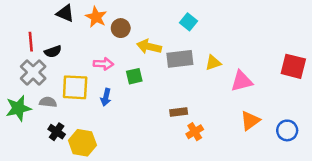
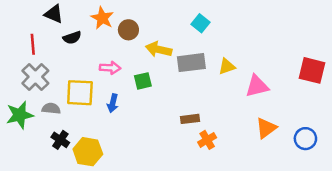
black triangle: (65, 13) -> (54, 14), moved
black semicircle: (53, 52) -> (72, 38), moved

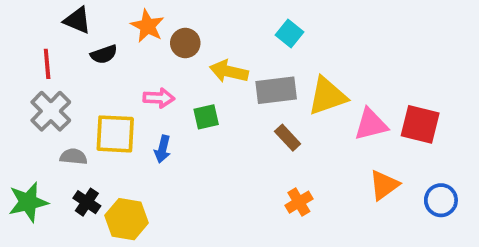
yellow triangle: (227, 66) -> (327, 96), size x1.6
red square: (312, 70) -> (420, 124), moved
green star: (20, 115) -> (28, 202), moved
brown rectangle: (190, 119) -> (288, 138), moved, turned 54

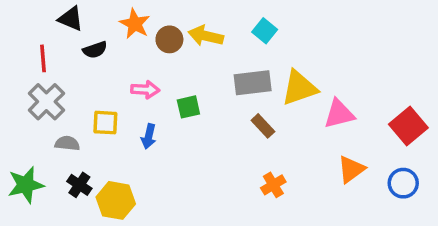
yellow arrow: (229, 71) -> (206, 36), moved
red square: (420, 124) -> (408, 126), moved, turned 36
yellow square: (115, 134) -> (105, 123), size x0.7

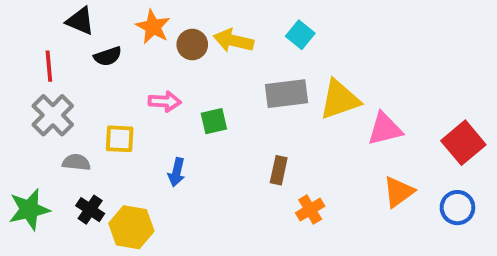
brown rectangle: (263, 126) -> (279, 170), moved, turned 55
blue arrow: (149, 136) -> (177, 172), moved

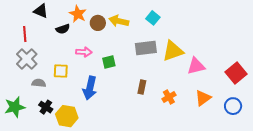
black semicircle: (108, 56) -> (63, 29), moved
blue arrow: (177, 172) -> (90, 88), size x1.6
orange cross: (310, 210) -> (169, 97), moved

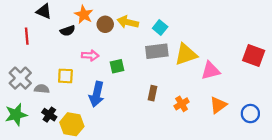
cyan square: (153, 18) -> (160, 28), moved
gray cross: (27, 59) -> (20, 78), moved
red square: (236, 73) -> (254, 55), moved, turned -30

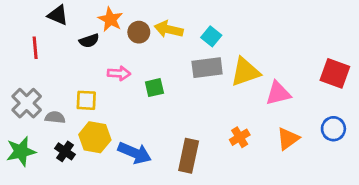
brown rectangle: (153, 93) -> (189, 156), moved, size x1.6
blue arrow: (97, 94) -> (135, 153), moved, turned -80
blue circle: (250, 114) -> (333, 129), moved
yellow hexagon: (72, 124) -> (95, 137), moved

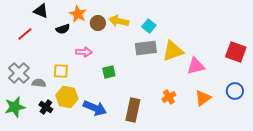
red line: (35, 48) -> (25, 34), turned 56
green square: (154, 88) -> (109, 72), moved

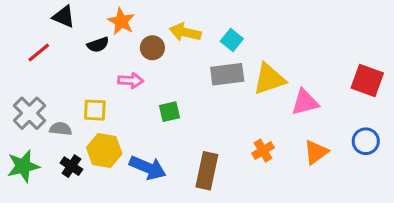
brown circle: (98, 23) -> (152, 48), moved

